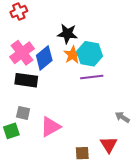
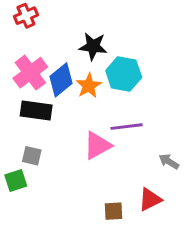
orange star: (73, 55) -> (89, 86), moved
purple line: (92, 77) -> (127, 127), moved
pink triangle: (51, 127) -> (97, 145), moved
red triangle: (109, 145) -> (150, 199), turned 36

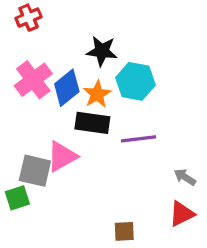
black rectangle: (36, 110) -> (92, 123), moved
pink triangle: (97, 145) -> (62, 156), moved
gray square: (32, 156) -> (35, 171), size x1.5
red triangle: (150, 199) -> (182, 214), moved

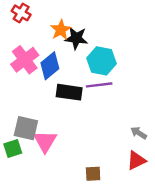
red cross: (29, 18) -> (21, 13), turned -36
orange star: (97, 94) -> (61, 30), moved
purple line: (139, 139) -> (99, 85), moved
pink triangle: (62, 156) -> (45, 141), moved, turned -30

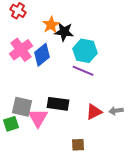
purple line: (99, 85) -> (83, 71), turned 30
black rectangle: (69, 92) -> (58, 104), moved
gray arrow: (139, 133) -> (116, 111), turned -40
red triangle: (136, 161) -> (94, 112), moved

